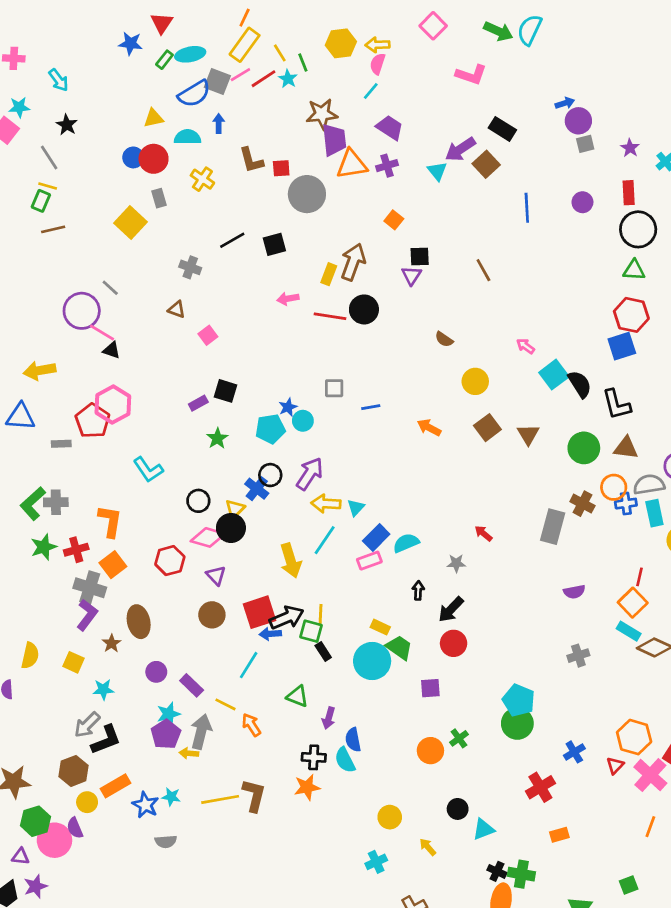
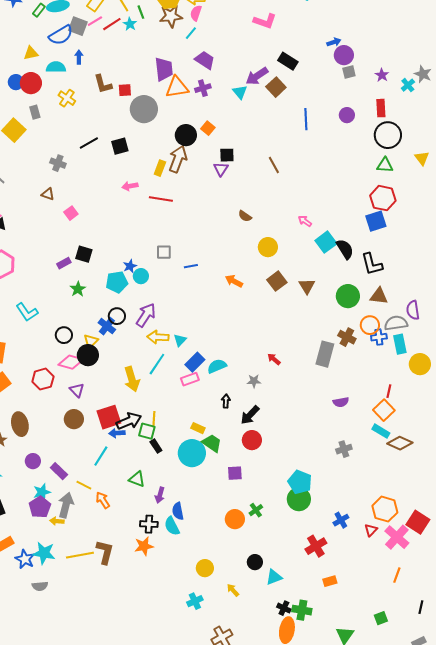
brown star: (322, 114) -> (171, 16), moved
black circle: (364, 309) -> (186, 135), moved
cyan star: (171, 797) -> (44, 553), size x1.6

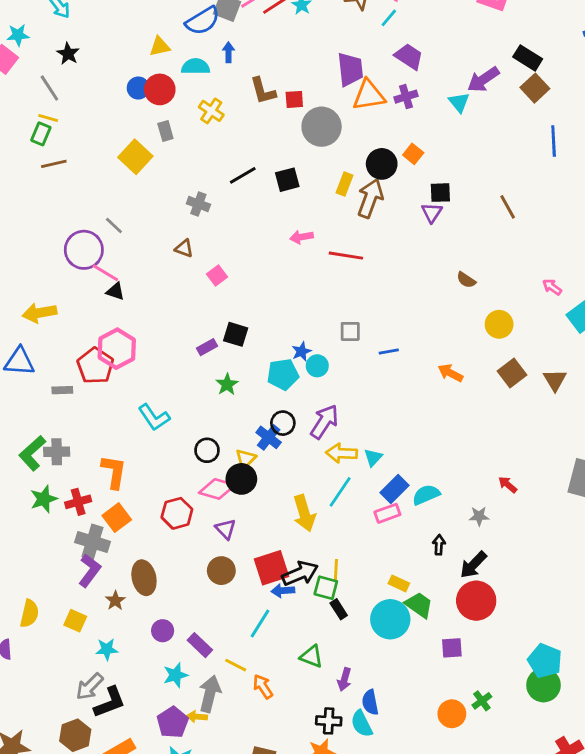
brown square: (276, 87) -> (535, 88), moved
yellow rectangle: (160, 168) -> (344, 184), moved
red circle: (252, 440) -> (476, 601), size x1.4
purple pentagon: (40, 507) -> (173, 722), moved

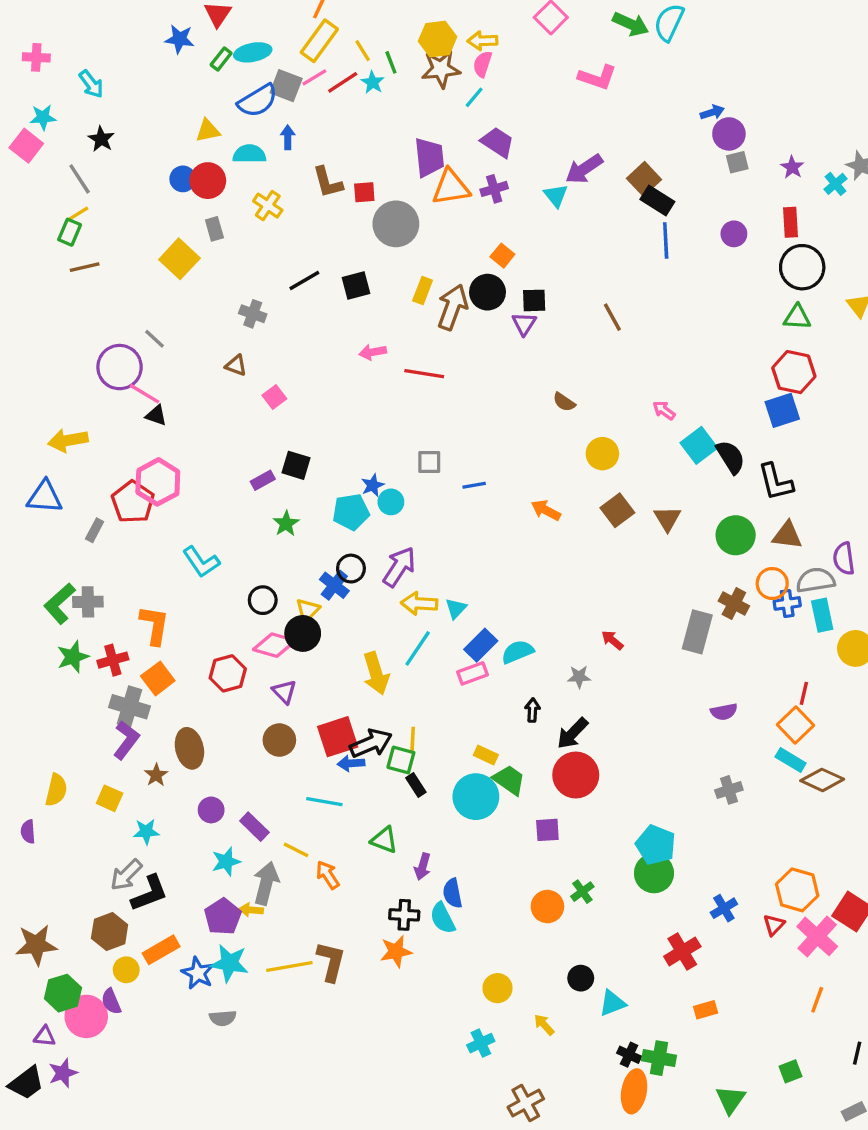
black rectangle: (528, 58) -> (657, 201), moved
yellow line: (48, 118) -> (78, 214), turned -48
black circle: (382, 164) -> (487, 292), moved
gray rectangle: (62, 390) -> (95, 530), turned -60
cyan line: (260, 624) -> (324, 802), turned 68

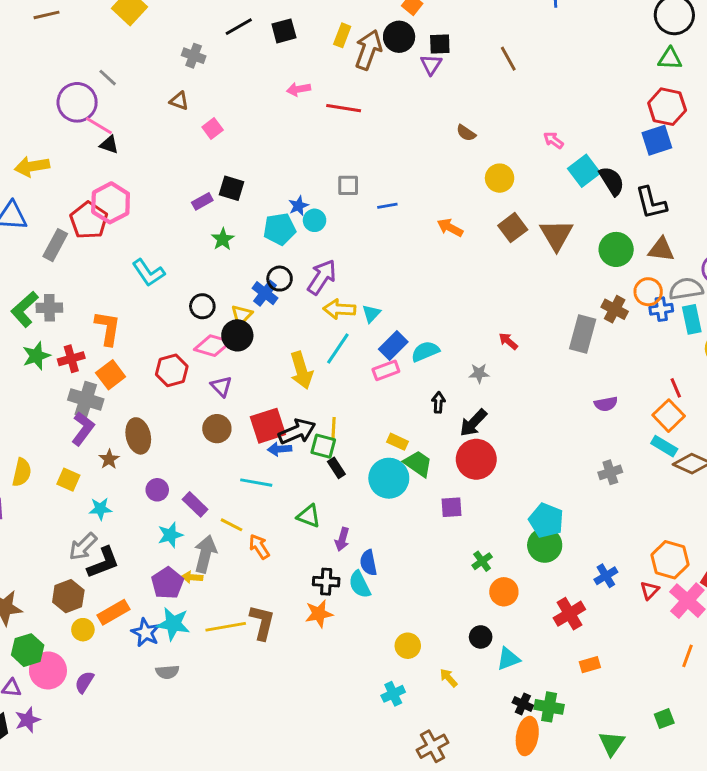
brown triangle: (667, 519) -> (556, 235), size x1.4
gray rectangle: (95, 530) -> (55, 245), size x1.5
red line: (804, 693) -> (676, 388), turned -36
orange circle: (547, 907) -> (504, 592), moved
purple semicircle: (111, 1001) -> (84, 682), moved, turned 55

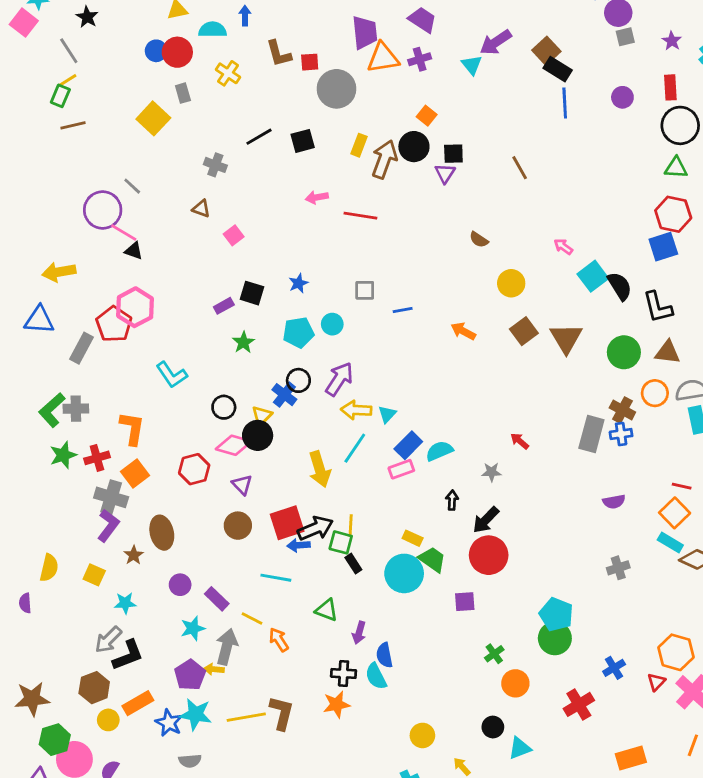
blue star: (299, 206) -> (298, 283), moved
blue cross: (661, 309) -> (621, 434), moved
red line: (676, 388) -> (682, 486), turned -54
orange rectangle: (590, 665) -> (631, 758), moved, size x1.5

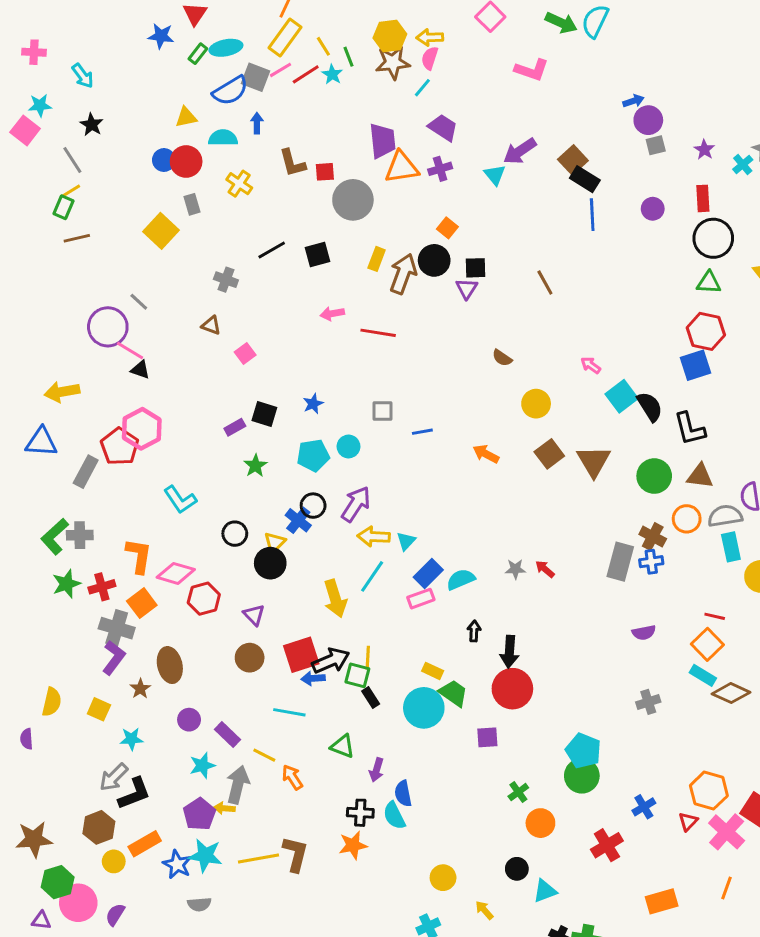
pink diamond: (234, 445) -> (176, 573), moved
gray star: (491, 472) -> (515, 569), moved
black arrow: (486, 520) -> (509, 652), turned -40

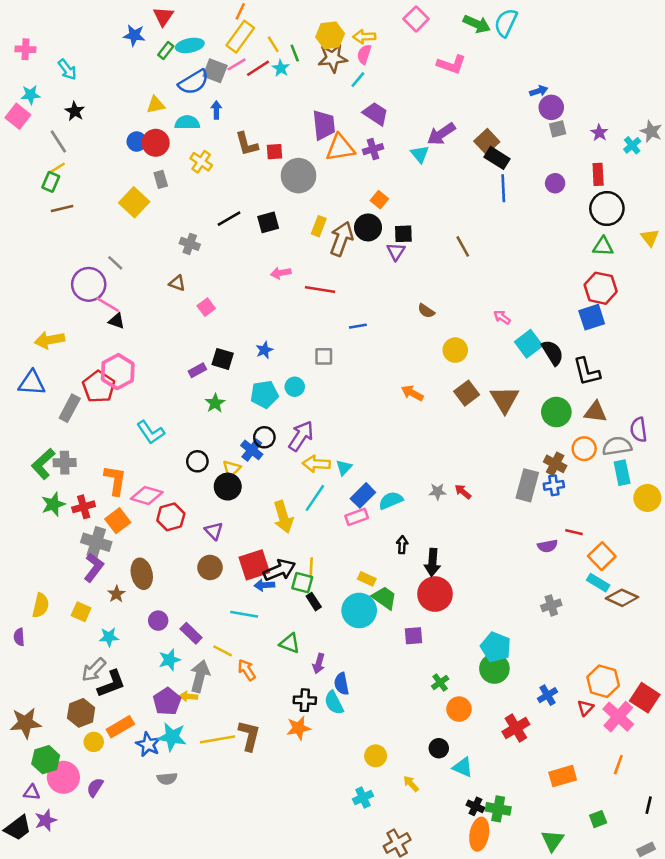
blue line: (422, 432) -> (358, 326), moved
red line: (715, 616) -> (574, 532), moved
cyan triangle: (545, 891) -> (463, 767), turned 45

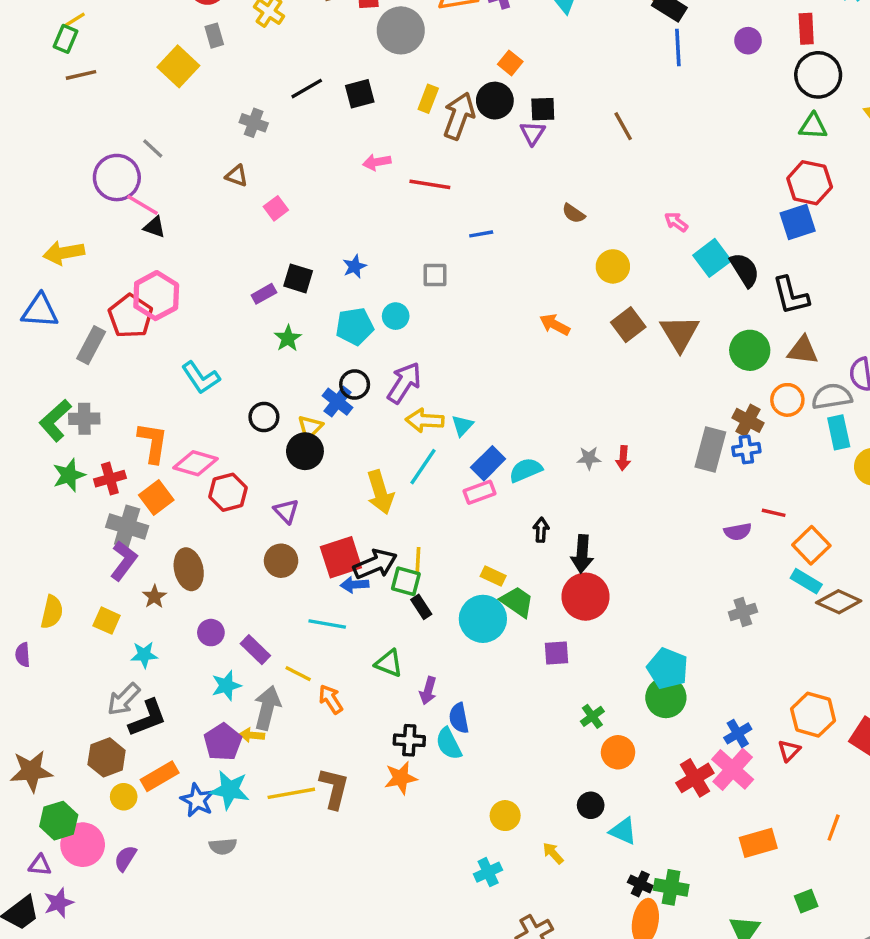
red arrow: (463, 492) -> (623, 458), turned -126
pink cross: (618, 717) -> (733, 769), moved

